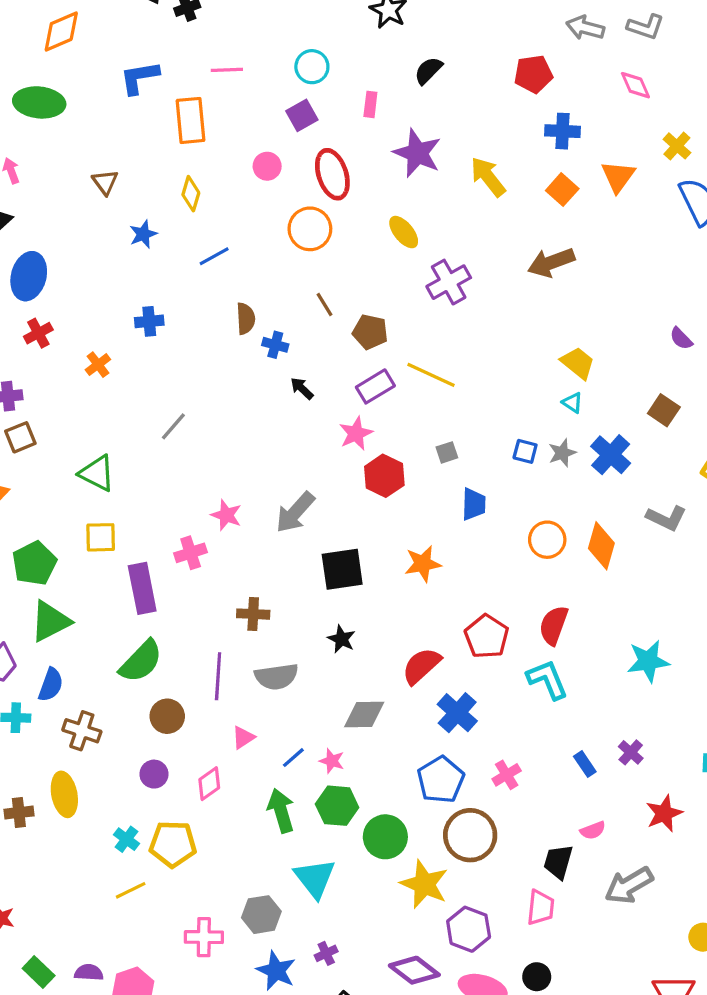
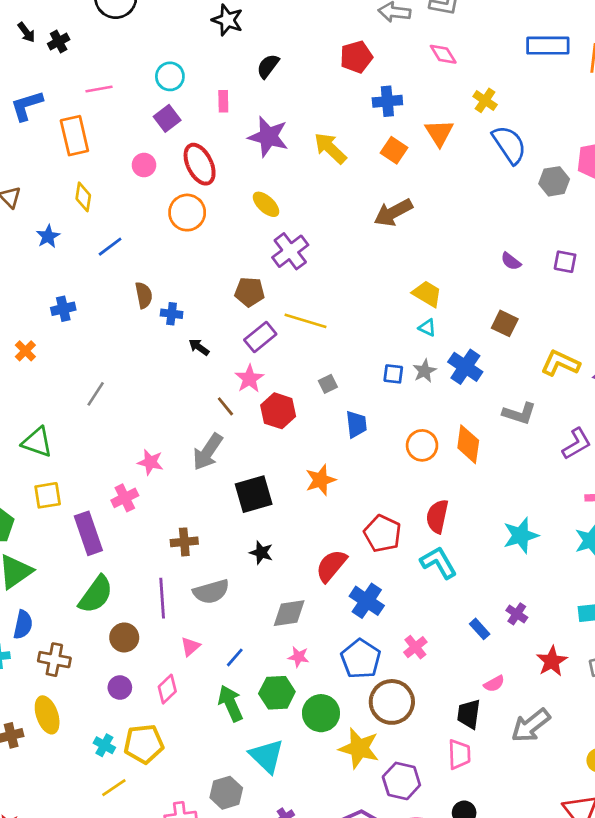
purple cross: (449, 282) -> (290, 251), moved
brown line: (324, 305) -> (225, 406), moved
pink star: (332, 761) -> (298, 657), moved

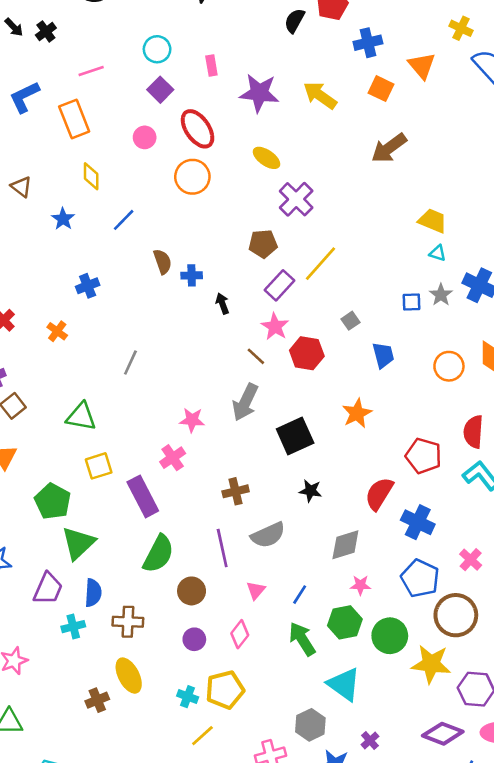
black semicircle: (268, 66) -> (295, 21), moved
yellow line: (306, 321) -> (320, 264), turned -57
black arrow: (199, 347) -> (222, 304), turned 42

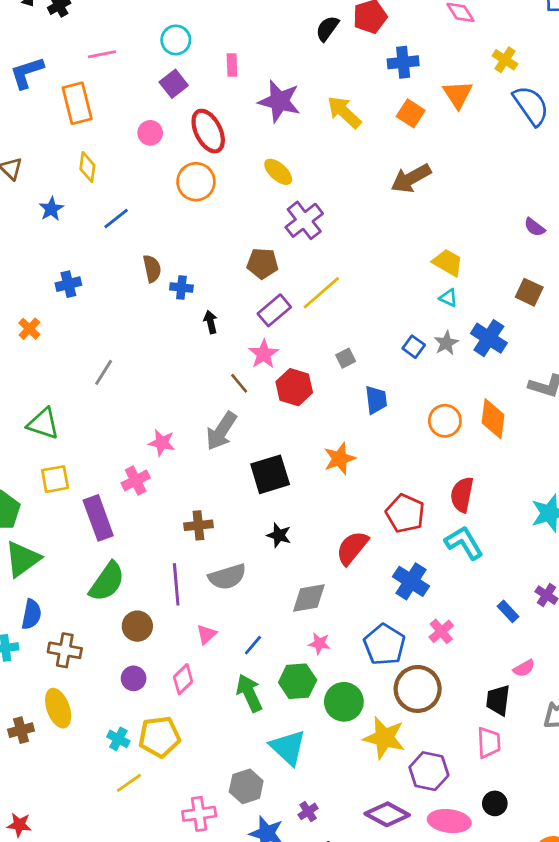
blue square: (412, 302) -> (414, 347), turned 30
blue cross: (418, 522) -> (411, 581), moved

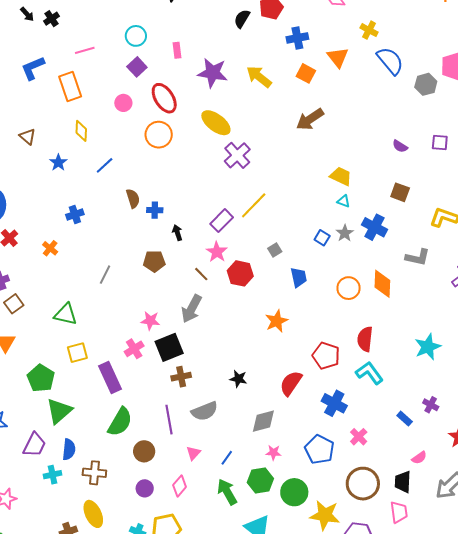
yellow ellipse: (278, 172) -> (216, 123), size x1.4
brown pentagon: (262, 263) -> (154, 261), moved
black square: (270, 474) -> (169, 347), moved
brown circle: (418, 689) -> (363, 484), moved

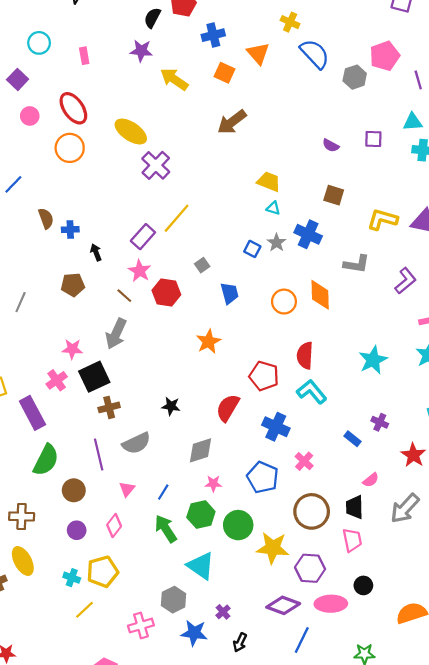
purple square: (137, 67) -> (18, 79), moved
purple star: (213, 73) -> (141, 51), moved, size x0.7

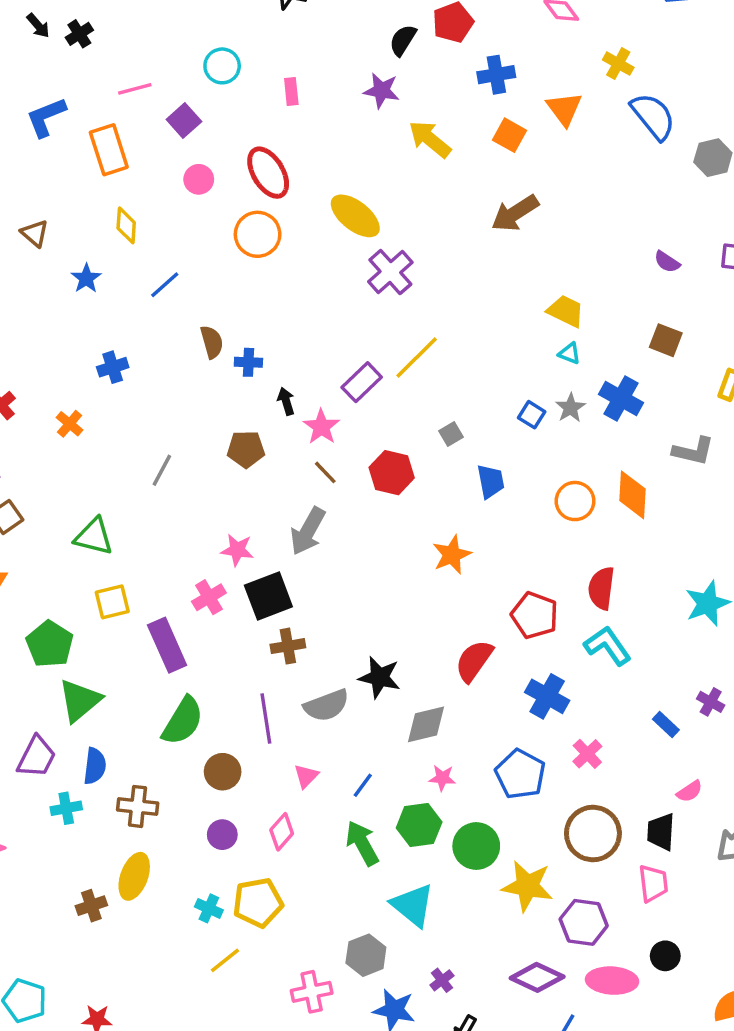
pink star: (140, 271) -> (321, 427), moved
black star: (171, 406) -> (380, 677), moved, size x1.4
yellow ellipse: (23, 561) -> (134, 876), turned 44

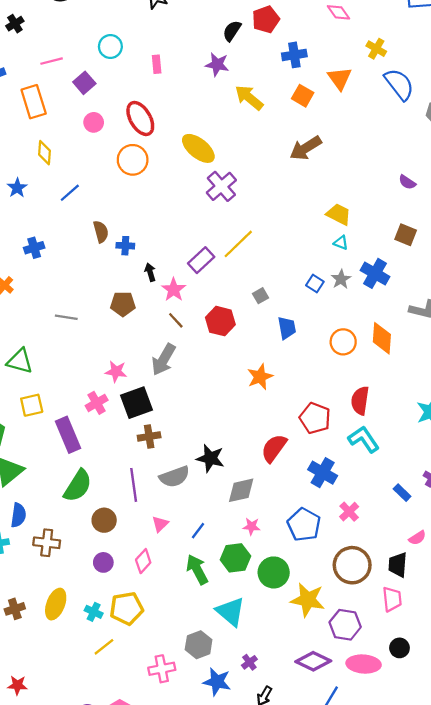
gray line: (162, 470) -> (66, 317), turned 70
yellow ellipse: (134, 876) -> (56, 604), moved

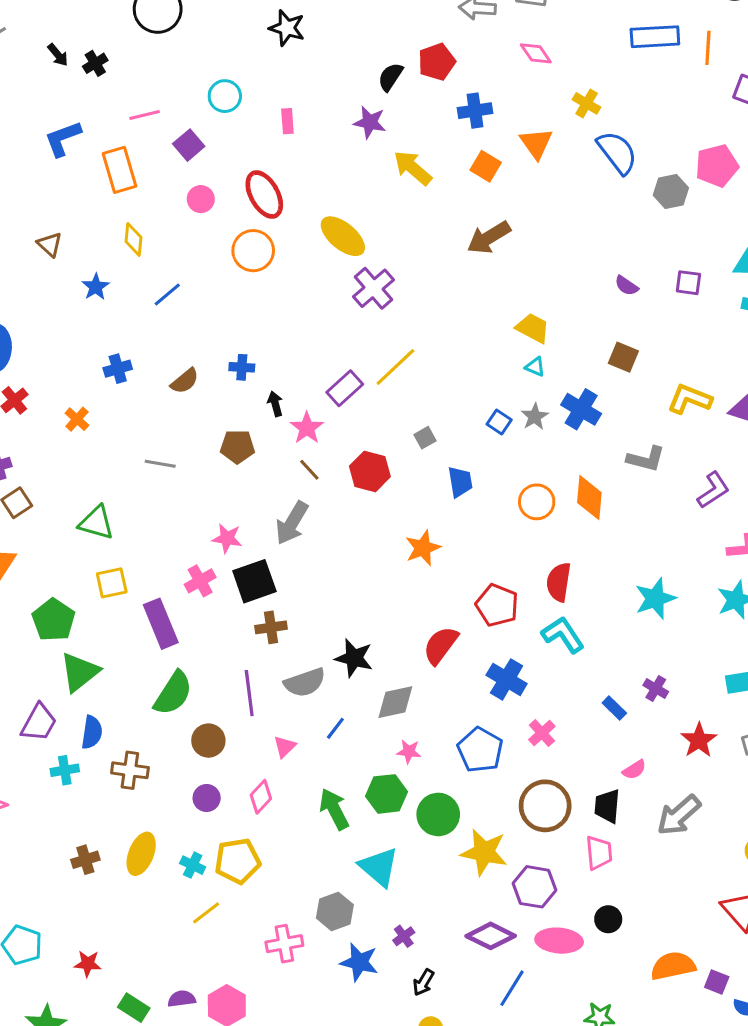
brown semicircle: (101, 232) -> (185, 381), moved, turned 65
blue line: (198, 531) -> (335, 728), moved

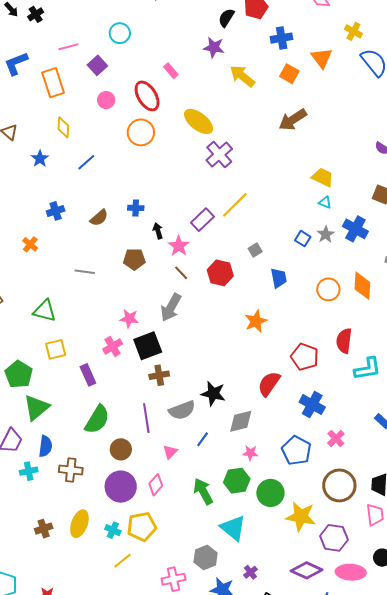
pink rectangle: (287, 121) -> (171, 71), moved, turned -35
purple rectangle: (161, 624) -> (88, 375), size x0.7
cyan L-shape: (563, 635) -> (368, 369), moved, turned 116
purple circle: (207, 798) -> (121, 487), size x1.8

